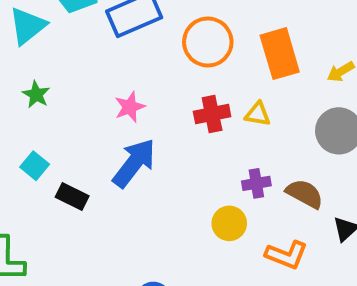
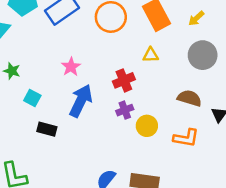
red cross: (212, 114) -> (124, 80), moved
cyan square: (35, 166) -> (32, 98), moved
purple cross: (256, 183) -> (125, 110), moved

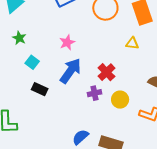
red cross: (124, 80) -> (107, 72), moved, turned -30
purple cross: (125, 110) -> (95, 93), moved

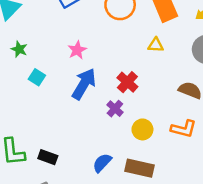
black rectangle: (40, 89) -> (48, 157), moved
purple cross: (95, 93) -> (115, 109), turned -32
yellow circle: (120, 100) -> (142, 129), moved

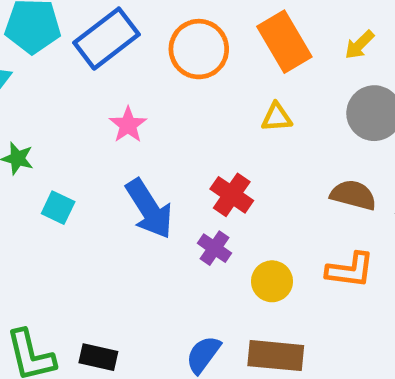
pink star: (77, 50) -> (128, 125), moved
blue arrow: (84, 84) -> (149, 209), turned 124

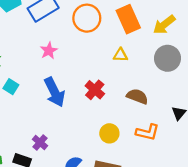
yellow arrow: (359, 45) -> (164, 25), size x1.5
brown semicircle: (353, 195) -> (137, 96), moved
purple cross: (214, 248) -> (40, 142), moved

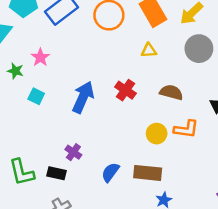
pink star: (49, 51) -> (40, 57), moved
blue arrow: (54, 92) -> (83, 97), turned -124
yellow circle: (109, 133) -> (157, 134), moved

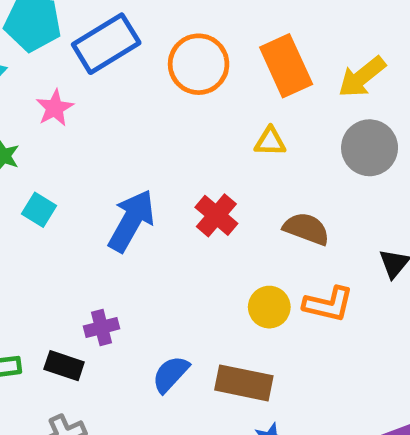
pink star: (40, 57) -> (55, 108), moved
purple cross: (73, 152) -> (102, 327), turned 35

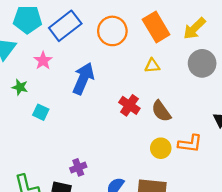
blue arrow: (131, 221) -> (83, 79), moved
brown semicircle: (306, 229) -> (161, 111), moved, turned -140

